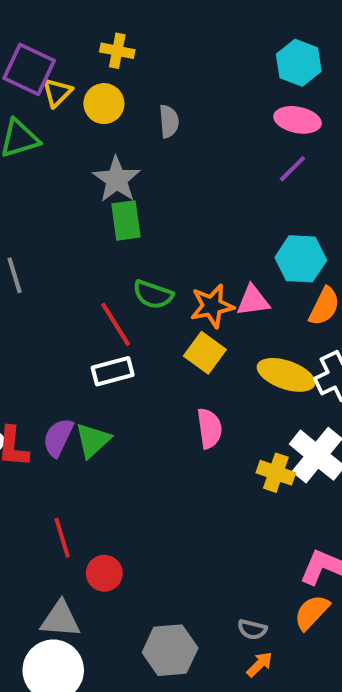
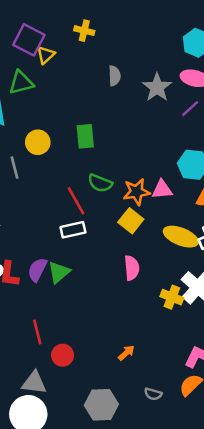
yellow circle: (104, 104) -> (38, 142), moved
gray star: (117, 179) -> (157, 87), moved
orange arrow: (260, 664) -> (126, 353), moved

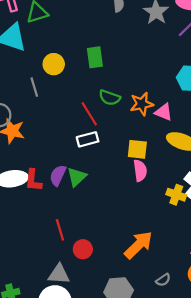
pink triangle: (162, 190) -> (164, 112), moved, turned 30
yellow square: (131, 221) -> (137, 149), moved, turned -30
orange arrow: (126, 353) -> (138, 245), size x2.0
gray semicircle: (153, 394) -> (163, 280), turned -48

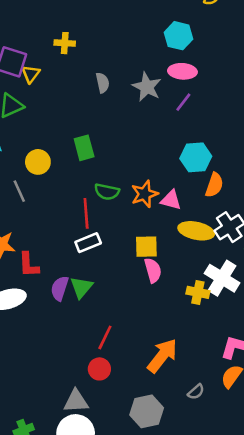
red line: (89, 114) -> (86, 213), turned 35
red L-shape: (33, 180) -> (29, 265), moved
red line: (60, 230) -> (105, 337), moved, turned 50

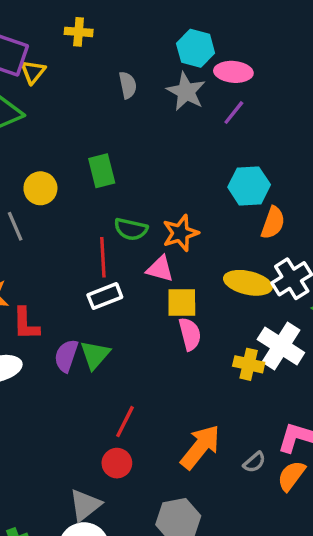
cyan hexagon: (179, 36) -> (196, 48), moved
pink triangle: (171, 200) -> (160, 269), moved
gray semicircle: (196, 392) -> (254, 462), moved
gray triangle: (76, 401) -> (85, 505), turned -36

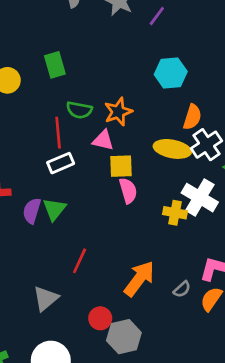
orange semicircle: (273, 223) -> (192, 117), moved
red circle: (117, 463) -> (100, 318), moved
gray triangle: (85, 505) -> (46, 299), moved

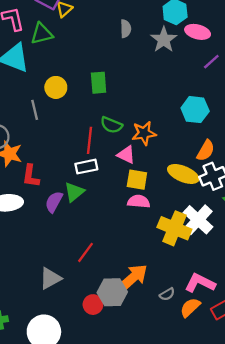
purple line: (157, 16) -> (211, 62), moved
pink semicircle: (128, 191) -> (139, 202), turned -80
green triangle: (54, 209) -> (74, 192), moved
yellow cross: (175, 213) -> (174, 228), size x1.6
gray hexagon: (124, 337) -> (112, 292), moved

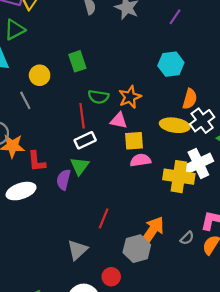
white cross: (198, 220) -> (198, 164), turned 36
red circle: (93, 305) -> (111, 277), moved

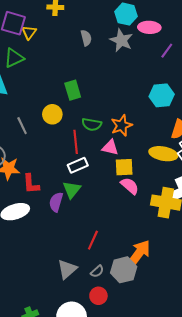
yellow circle: (40, 75) -> (52, 114), moved
pink semicircle: (140, 160) -> (130, 186), turned 48
gray semicircle: (187, 238) -> (97, 271), moved

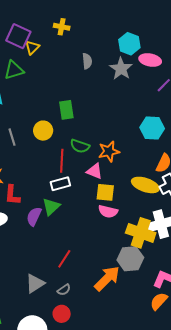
pink semicircle: (130, 186) -> (108, 211), turned 144
gray hexagon: (124, 270) -> (130, 259), moved

